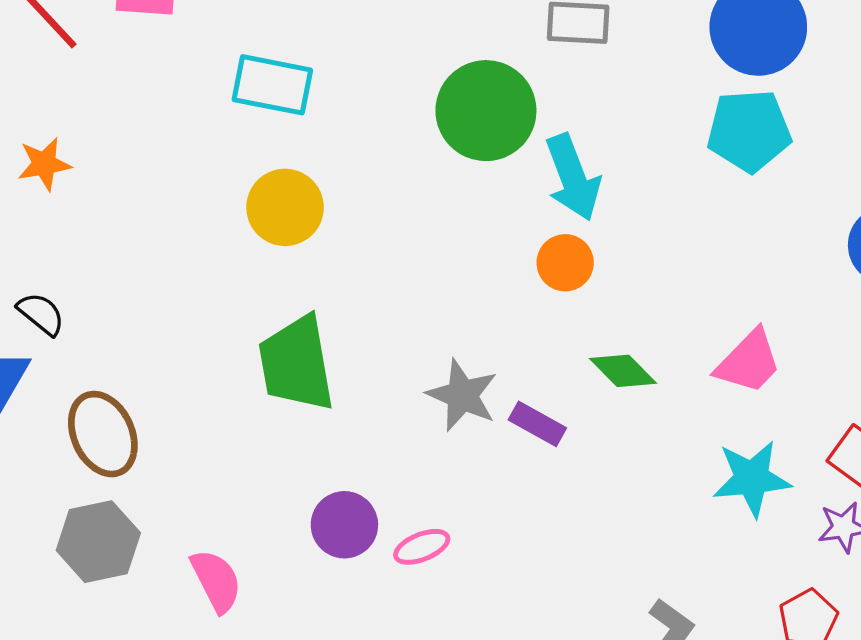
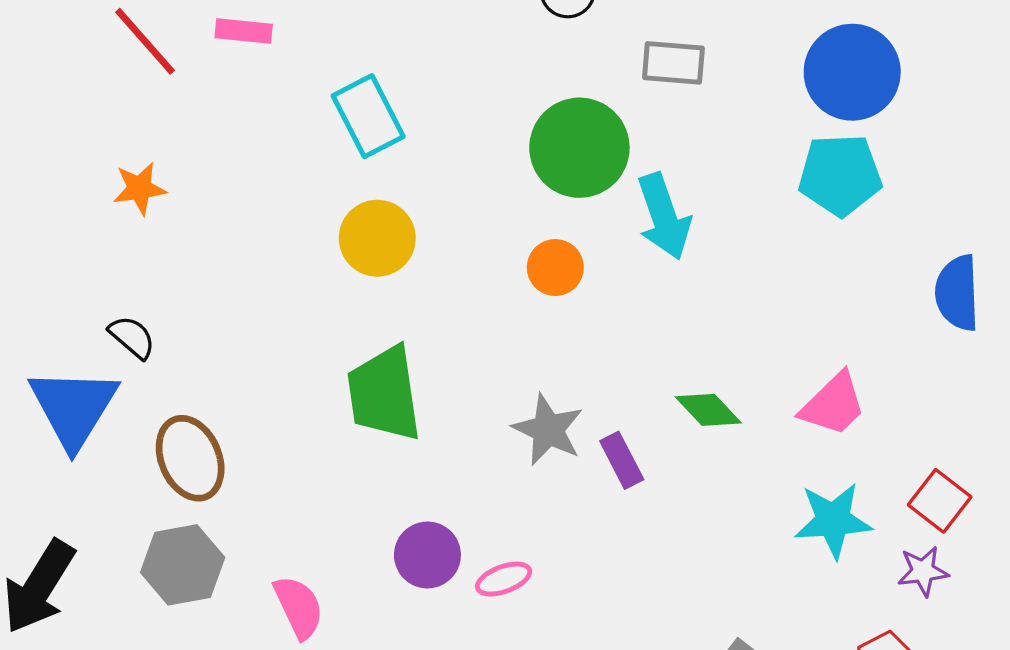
cyan rectangle: (272, 85) -> (368, 116), turned 50
orange circle: (565, 263) -> (555, 268), moved
purple rectangle: (537, 424) -> (622, 460), turned 32

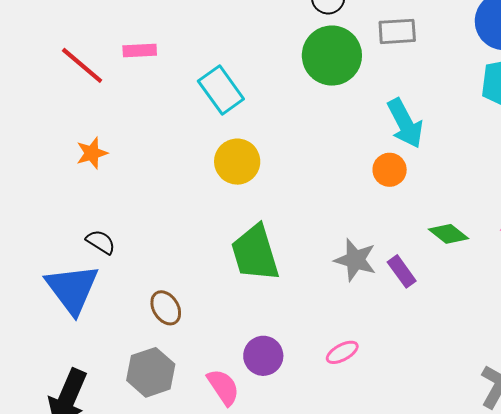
green circle: (579, 148) -> (332, 56), moved
orange circle: (555, 268) -> (390, 170), moved
brown ellipse: (190, 458) -> (166, 308), moved, size x0.7
purple circle: (427, 555) -> (263, 356), moved

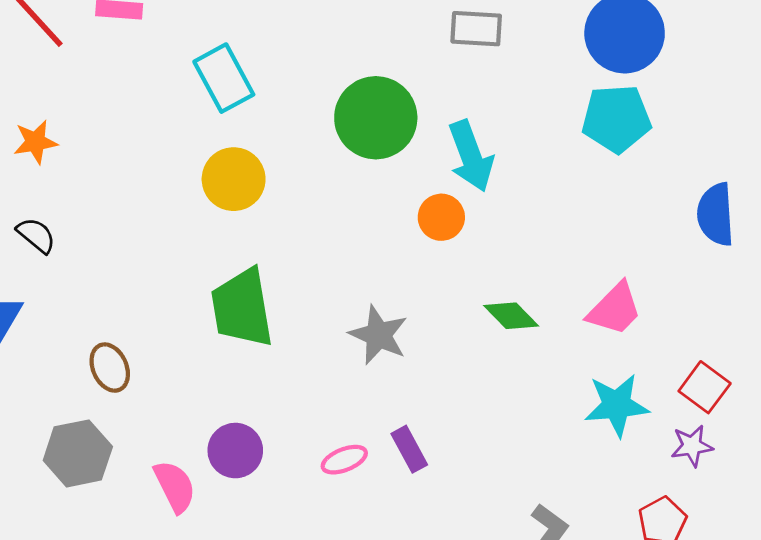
green circle: (332, 56) -> (376, 118), moved
black semicircle: (101, 242) -> (36, 235), moved
purple rectangle: (402, 271) -> (409, 449), moved

